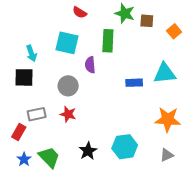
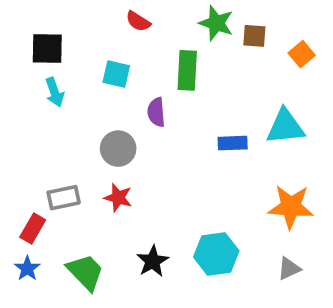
cyan square: (67, 43) -> (116, 74), size x0.7
black square: (24, 77) -> (47, 49), moved
blue star: (24, 159) -> (27, 268), moved

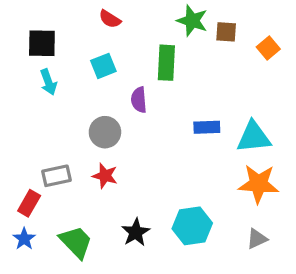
red semicircle: (138, 21) -> (110, 19), moved
cyan square: (116, 74) -> (103, 66), turned -35
cyan triangle: (285, 127) -> (254, 137), moved

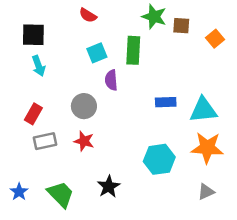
cyan square: (103, 66) -> (97, 53), moved
red rectangle: (29, 203) -> (33, 114), moved
cyan hexagon: (192, 226) -> (159, 159), moved

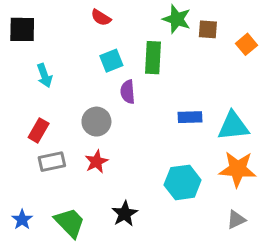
black square: (33, 35) -> (22, 29), moved
red star: (84, 141) -> (96, 162), turned 30

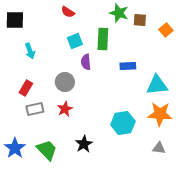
blue rectangle: (190, 117) -> (128, 66), moved
blue star: (22, 220) -> (15, 148), size x1.5
gray triangle: (236, 220) -> (159, 148), turned 32

